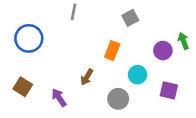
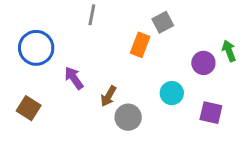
orange rectangle: (112, 51) -> (140, 45), moved
purple arrow: (59, 98) -> (74, 78), moved
gray circle: (118, 99) -> (128, 117), moved

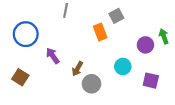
orange rectangle: (140, 45) -> (100, 32), turned -42

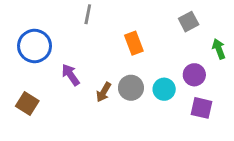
gray square: (116, 16) -> (189, 22), moved
purple circle: (145, 45) -> (194, 75), moved
gray circle: (92, 84) -> (131, 88), moved

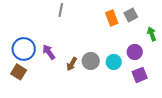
orange rectangle: (134, 43) -> (112, 18), moved
blue circle: (35, 46) -> (24, 49), moved
purple square: (202, 108) -> (140, 75), turned -35

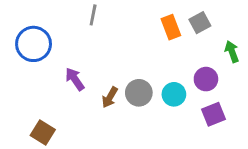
blue circle: (24, 49) -> (34, 44), moved
brown square: (19, 72) -> (43, 132), moved

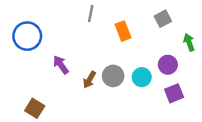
gray line: (93, 15) -> (91, 14), moved
orange rectangle: (171, 27) -> (123, 31), moved

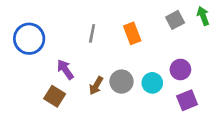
gray line: (91, 14) -> (92, 33), moved
green arrow: (189, 42) -> (203, 16), moved
brown square: (35, 108) -> (55, 96), moved

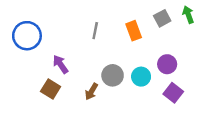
gray line: (92, 33) -> (95, 31), moved
orange rectangle: (132, 33) -> (134, 31), moved
brown arrow: (96, 86) -> (91, 91), moved
purple square: (187, 100) -> (173, 93), turned -30

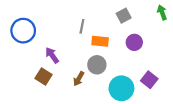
gray square: (162, 18) -> (124, 16), moved
orange rectangle: (134, 31) -> (100, 41), moved, turned -63
purple circle: (167, 64) -> (134, 42), moved
cyan circle: (141, 77) -> (121, 88), moved, size x1.5

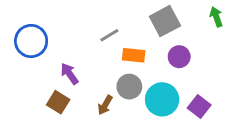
gray square: (124, 16) -> (165, 21), size x1.5
gray line: (82, 26) -> (109, 35), turned 48
cyan circle: (121, 88) -> (162, 99), moved

